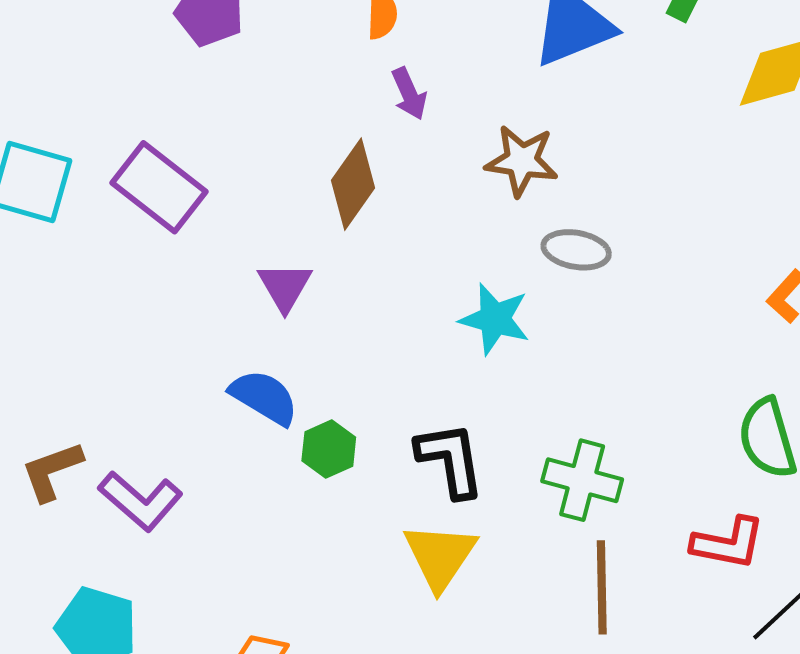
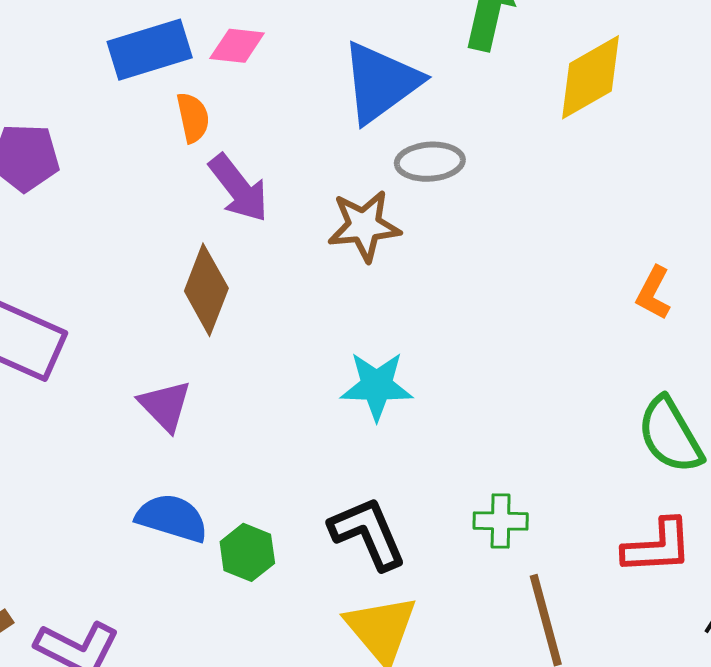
purple arrow: (409, 94) -> (239, 188), size x1.4
gray ellipse: (576, 250) -> (430, 162), moved
green cross: (582, 480) -> (501, 521), size x0.7

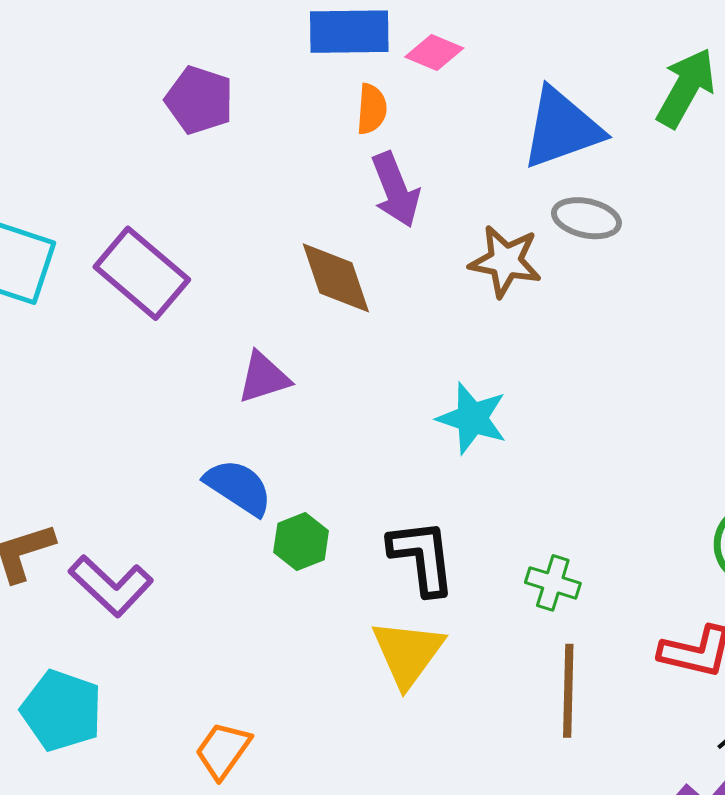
brown diamond: (206, 290) -> (336, 278), turned -56
purple triangle: (165, 406) -> (264, 377), turned 40

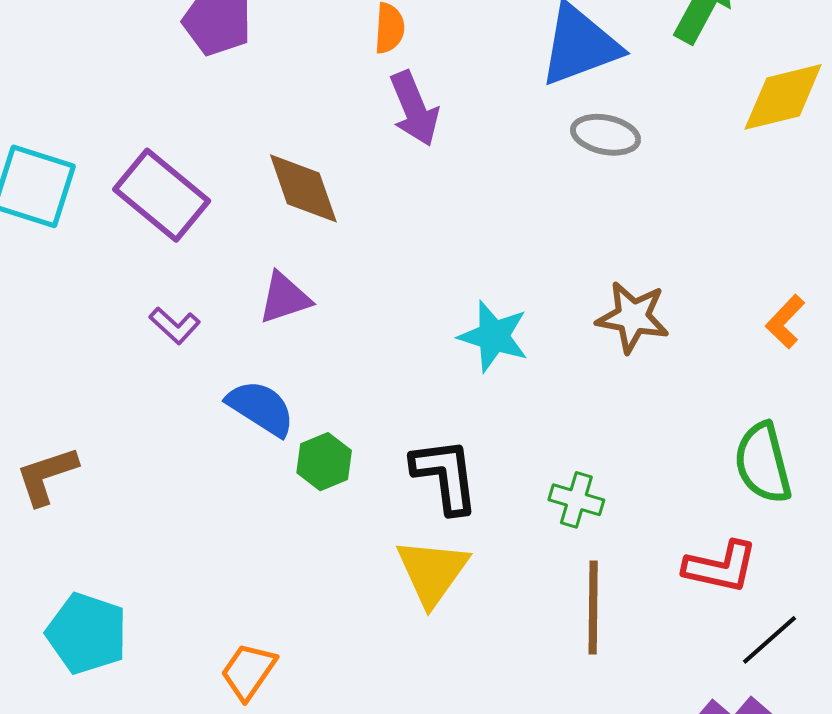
brown star: (505, 261) -> (633, 317), moved
brown diamond: (336, 278) -> (303, 188), moved
purple L-shape: (111, 586) -> (175, 326), moved, size x0.6

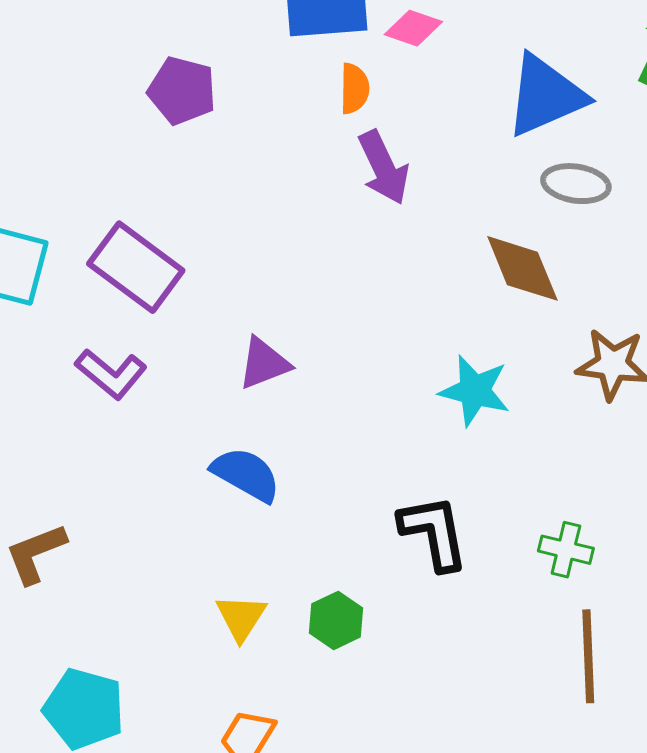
brown diamond: (303, 188) -> (522, 268), moved
purple L-shape: (175, 326) -> (111, 374), moved, size x1.4
green hexagon: (324, 462) -> (336, 620), moved
yellow triangle: (432, 572) -> (241, 617), moved, size x0.7

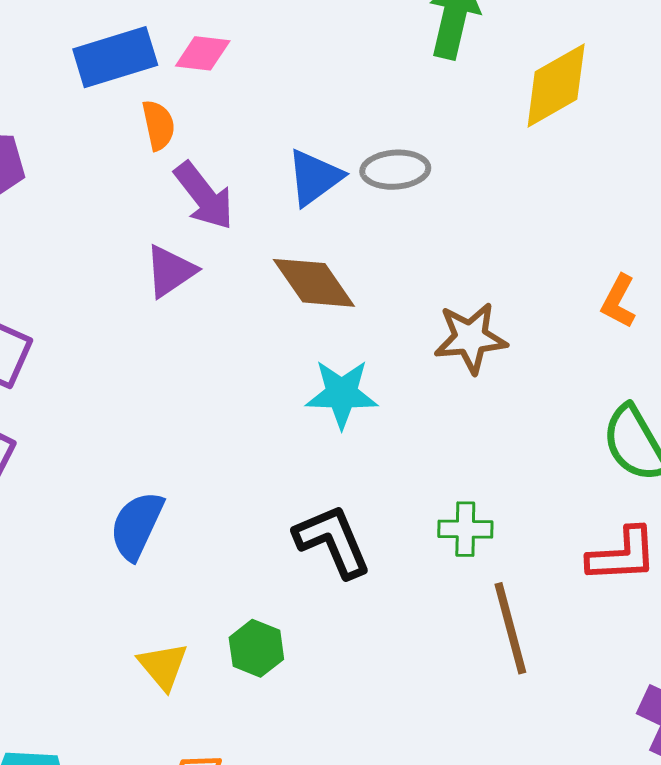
blue triangle: (545, 96) -> (314, 177), moved, size x0.7
brown diamond: (522, 268) -> (314, 283), moved
purple triangle: (264, 363) -> (170, 271), moved
blue semicircle: (246, 474) -> (137, 525), turned -82

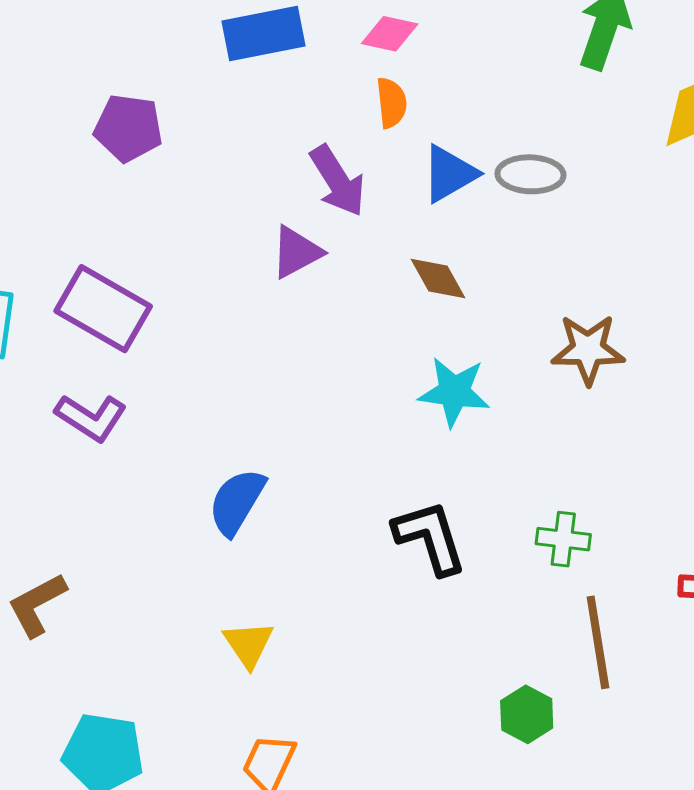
pink diamond: (203, 53) -> (390, 34), moved
orange semicircle: (158, 125) -> (391, 103), moved
brown diamond: (314, 283) -> (438, 278), size x0.7
green hexagon: (256, 648) -> (527, 714), moved

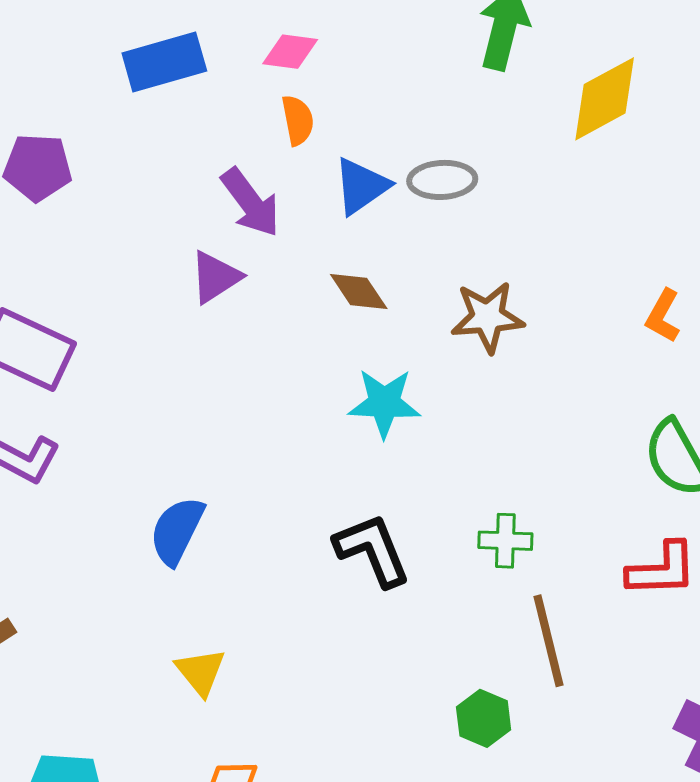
brown star: (588, 349) -> (487, 317), moved

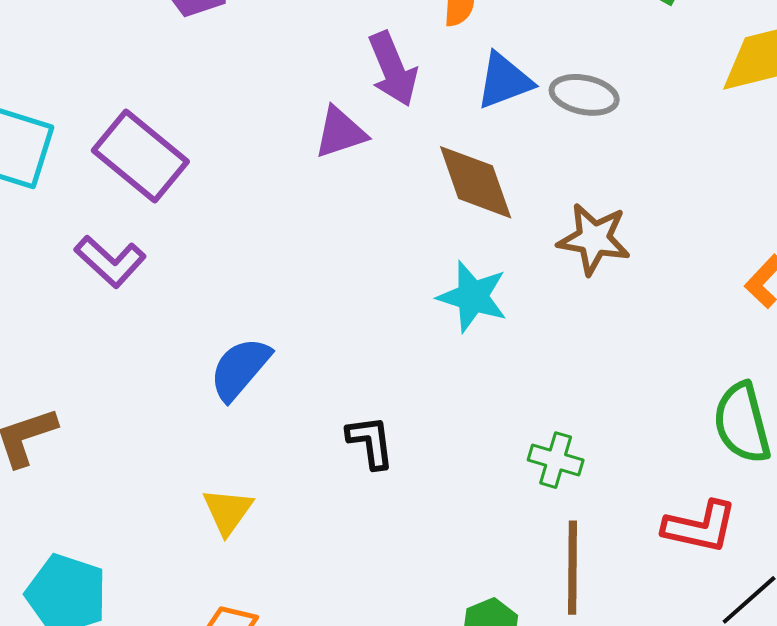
brown diamond: (359, 291) -> (476, 182), size x1.5
black L-shape: (372, 550) -> (370, 442), moved, size x0.7

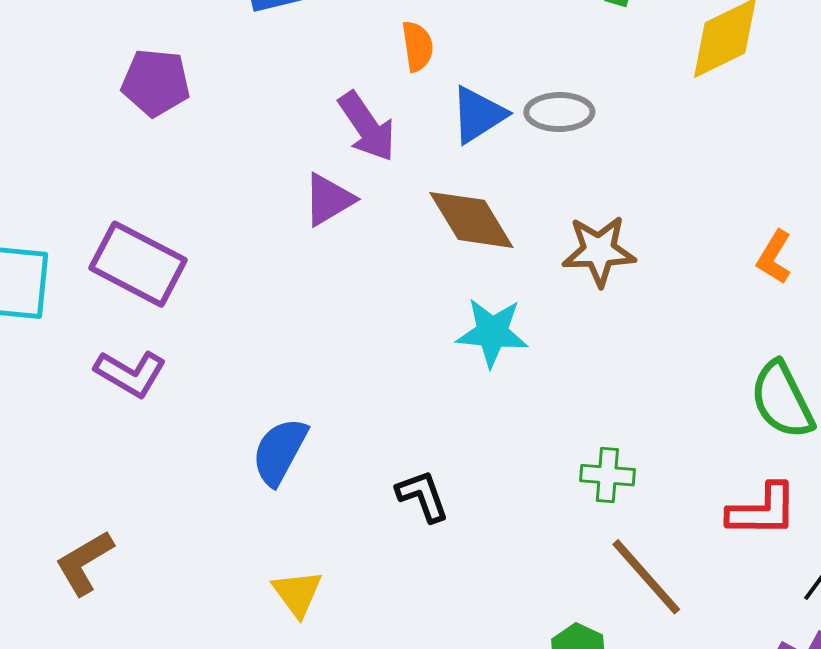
brown line: (573, 568) -> (646, 577), turned -30

